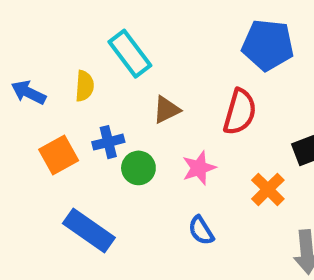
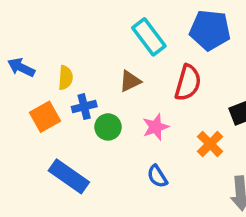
cyan rectangle: (130, 54) -> (149, 37), moved
yellow semicircle: (85, 86) -> (65, 78), moved

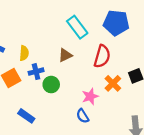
pink star: (156, 127) -> (90, 96), moved
orange cross: (210, 144) -> (113, 83), moved
blue rectangle: (69, 176) -> (26, 116), size x0.7

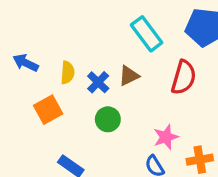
blue cross: (36, 72) -> (98, 82), moved, turned -32
orange cross: (113, 83) -> (200, 160), moved, turned 35

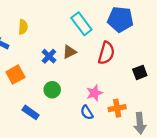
yellow semicircle: (68, 73) -> (23, 27), moved
green circle: (108, 119) -> (52, 90), moved

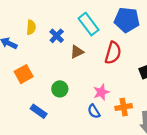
blue cross: (49, 56) -> (57, 36), moved

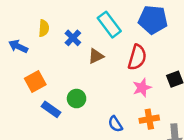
pink star: (101, 92) -> (142, 88), moved
blue rectangle: (39, 111) -> (51, 109), moved

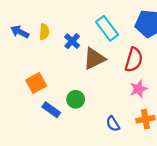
blue arrow: (18, 46) -> (20, 32), moved
brown triangle: (96, 56) -> (94, 59), size x1.5

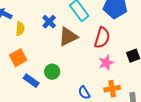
yellow semicircle: (44, 32) -> (20, 29), moved

